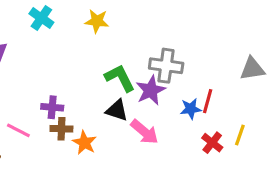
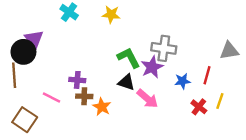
red line: (208, 101) -> (207, 75), moved

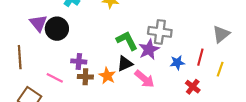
gray triangle: (229, 51) -> (221, 34), turned -30
black circle: (23, 52) -> (57, 29), moved
black triangle: (126, 82) -> (125, 64), turned -42
yellow line: (220, 101) -> (220, 69), moved
orange star: (102, 107) -> (107, 76), moved

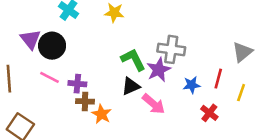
orange star: (107, 76) -> (102, 114), moved
pink line: (55, 78) -> (49, 77), moved

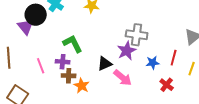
black circle: (52, 46) -> (36, 15), moved
green L-shape: (133, 60) -> (73, 44), moved
pink line: (49, 77) -> (41, 66), moved, turned 42

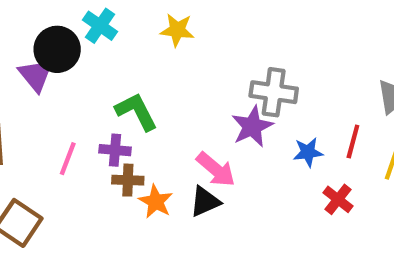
black triangle: (105, 64) -> (205, 202), moved
pink line: (41, 66) -> (68, 159), turned 42
pink arrow: (123, 78) -> (216, 169), moved

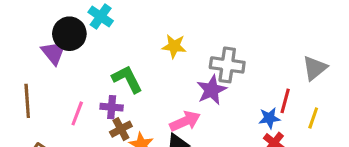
yellow star: (177, 30) -> (174, 46), moved
blue star: (308, 152) -> (269, 118), moved
pink arrow: (216, 169) -> (185, 121), turned -64
brown cross: (128, 180) -> (121, 129), turned -30

